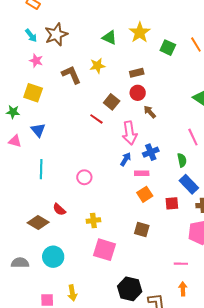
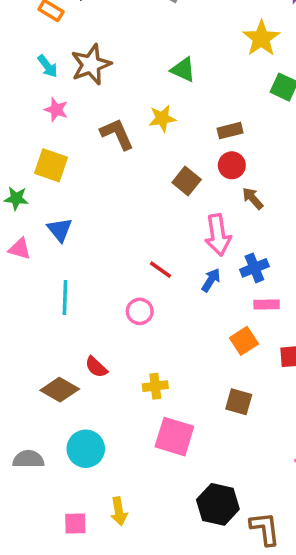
yellow star: (140, 32) -> (261, 38), moved
red line: (96, 119) -> (161, 270), moved
pink rectangle: (142, 173) -> (267, 304), moved

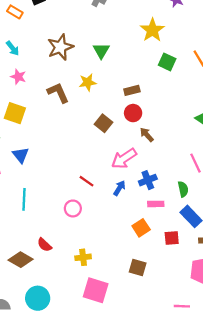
brown star: (91, 64) -> (60, 47), moved
green triangle: (183, 70) -> (101, 51), turned 36
pink arrow: (218, 235) -> (124, 158), turned 65

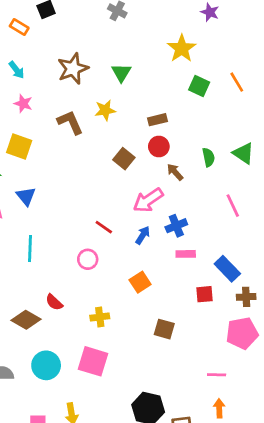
green semicircle: (183, 189) -> (209, 157), moved
orange square: (141, 228) -> (140, 282), moved
pink square: (96, 290) -> (93, 361), moved

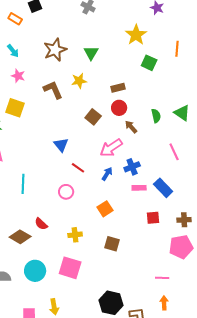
orange line: (237, 82) -> (177, 49), moved, turned 35
blue triangle: (26, 196) -> (61, 145), moved
blue rectangle: (227, 269) -> (163, 188), moved
brown square: (164, 329) -> (112, 244), moved

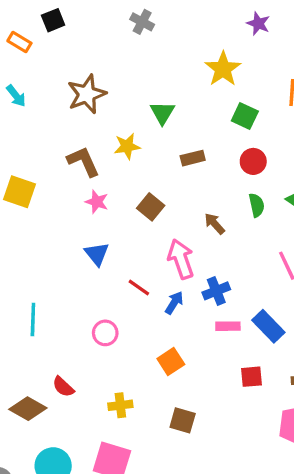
green triangle: (91, 53) -> (162, 113), moved
pink star: (18, 76) -> (97, 202), moved
red circle: (119, 108) -> (253, 161), moved
pink arrow: (111, 148) -> (181, 259), turned 105
red line: (78, 168) -> (139, 288), moved

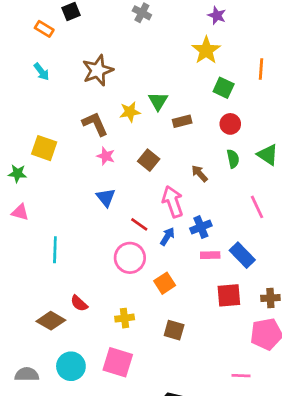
purple star: (258, 24) -> (217, 15), moved
green triangle: (162, 113) -> (158, 101), moved
pink circle: (105, 333) -> (130, 258), moved, size x1.5
red square: (252, 377) -> (229, 295), size x1.4

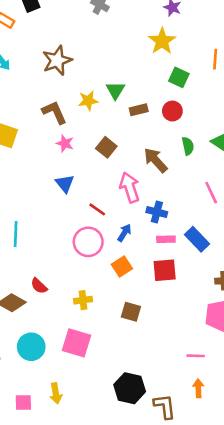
red circle: (230, 124) -> (172, 111), moved
brown arrow: (199, 173) -> (156, 160), size x1.5
blue cross: (201, 227) -> (157, 212), turned 36
blue arrow: (167, 236) -> (124, 233), moved
red square: (229, 295) -> (165, 270), moved

